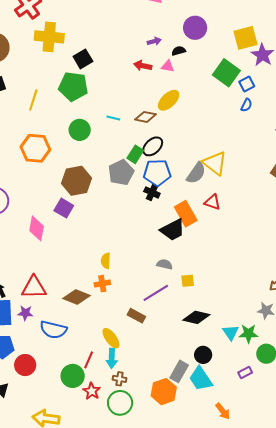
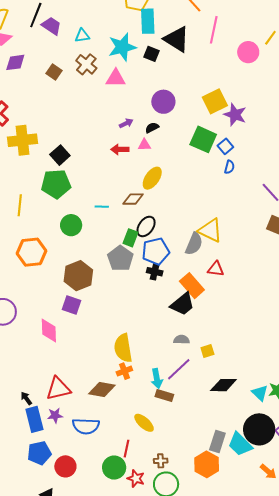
yellow semicircle: (106, 261) -> (123, 348), size x1.8
black circle: (203, 355) -> (259, 429), moved, size x1.8
cyan arrow: (112, 358) -> (157, 379), moved

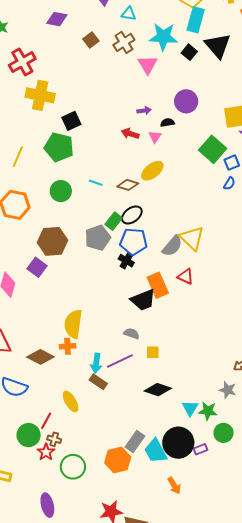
pink triangle: (116, 78) -> (148, 65), turned 40
pink triangle: (144, 145) -> (155, 137), turned 48
brown cross: (161, 461) -> (54, 439), moved

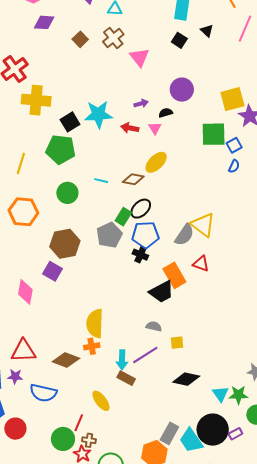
cyan star: (163, 37) -> (98, 114), moved
black triangle: (218, 46) -> (207, 31), size x0.5
green square: (213, 149) -> (214, 134), turned -36

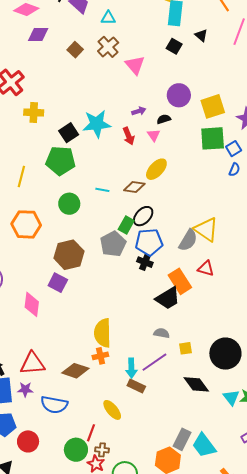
yellow square: (232, 99) -> (213, 106), moved
yellow cross: (36, 100) -> (34, 112), size x0.7
red arrow: (130, 128) -> (129, 136), turned -120
black diamond: (186, 379) -> (196, 384), turned 44
black circle: (213, 430) -> (225, 354), moved

